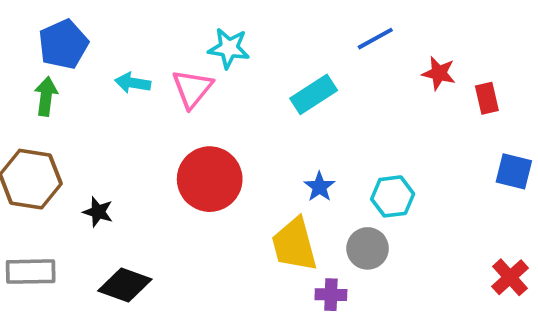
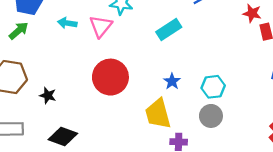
red star: (439, 73) -> (252, 13), moved
green arrow: (46, 96) -> (19, 31), turned 42
gray circle: (368, 248) -> (211, 116), moved

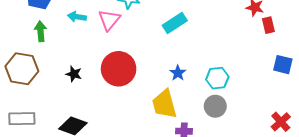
green arrow: (19, 31) -> (41, 31), moved, turned -54
black star: (48, 95) -> (74, 74), moved

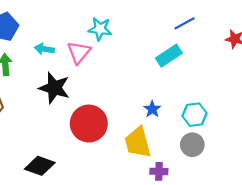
cyan rectangle: (175, 23) -> (169, 56), moved
red circle: (119, 69) -> (89, 124), moved
black star: (74, 74) -> (54, 88), moved, size x1.8

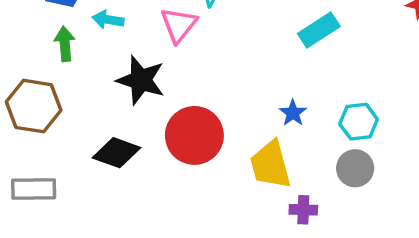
cyan arrow: (44, 49) -> (108, 20), moved
black diamond: (40, 166) -> (117, 153), moved

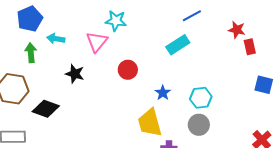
black star: (141, 80) -> (75, 74), size x0.7
red circle: (194, 135) -> (128, 70), moved, size x0.6
black diamond: (117, 153) -> (46, 109), moved

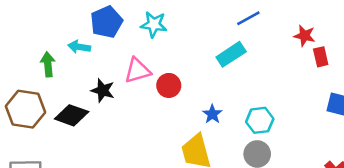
blue pentagon: (30, 19) -> (106, 22), moved
pink triangle: (97, 42) -> (138, 71), moved, turned 35
black diamond: (46, 109) -> (72, 115), moved

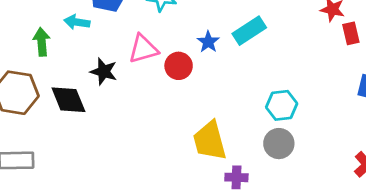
blue star: (212, 114) -> (208, 42), moved
black diamond: (72, 115) -> (68, 100), turned 48

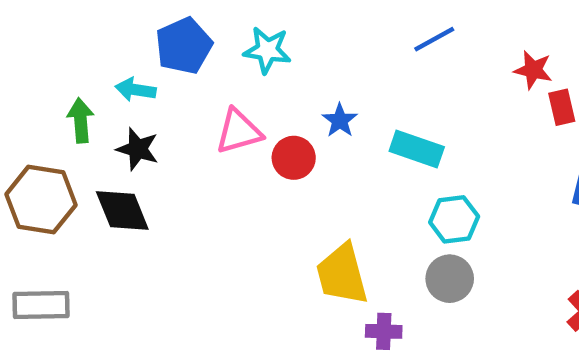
cyan rectangle: (249, 31) -> (417, 149), moved, turned 52
black star: (104, 71) -> (138, 149), moved

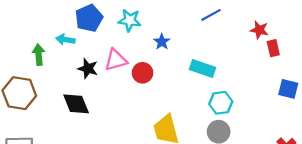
blue star: (340, 120) -> (162, 42), moved
black star: (138, 149) -> (88, 69), moved
black diamond: (122, 211) -> (76, 104), moved

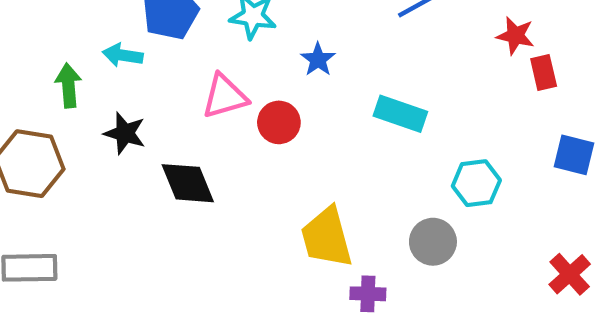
black star: (88, 69) -> (125, 133), moved
cyan hexagon: (221, 103) -> (476, 183), moved
black diamond: (76, 104) -> (188, 183), moved

